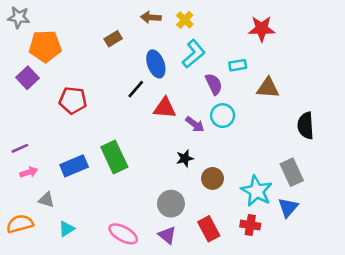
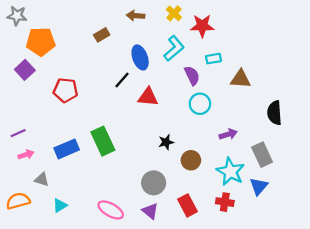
yellow cross: (185, 20) -> (174, 13), moved
red star: (262, 29) -> (202, 26), moved
purple arrow: (195, 124) -> (228, 134), moved, turned -54

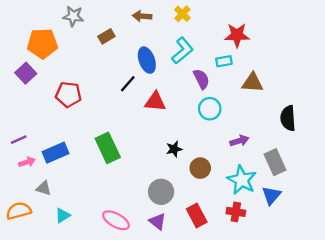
gray star: (17, 16) -> (73, 16), moved
red star: (202, 26) -> (237, 35), moved
blue rectangle: (67, 149) -> (55, 153), moved

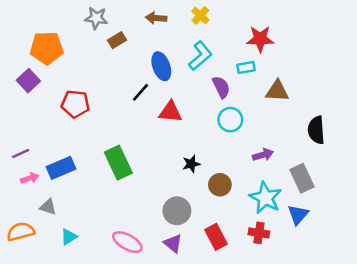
gray star: (73, 16) -> (96, 18), moved

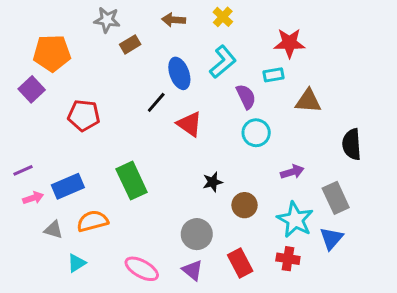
red triangle: (170, 112) -> (189, 124), turned 30
orange semicircle: (21, 232) -> (92, 221), moved

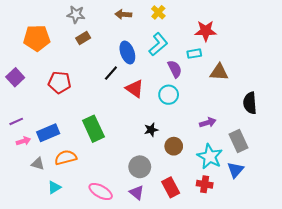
brown rectangle: (130, 44) -> (83, 38), moved
purple square: (32, 89) -> (15, 77), moved
cyan circle: (256, 133) -> (169, 95), moved

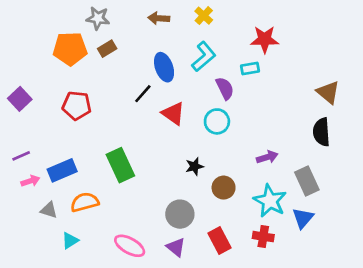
orange pentagon: (37, 38) -> (70, 49), moved
brown triangle: (219, 72) -> (328, 92), moved, turned 36

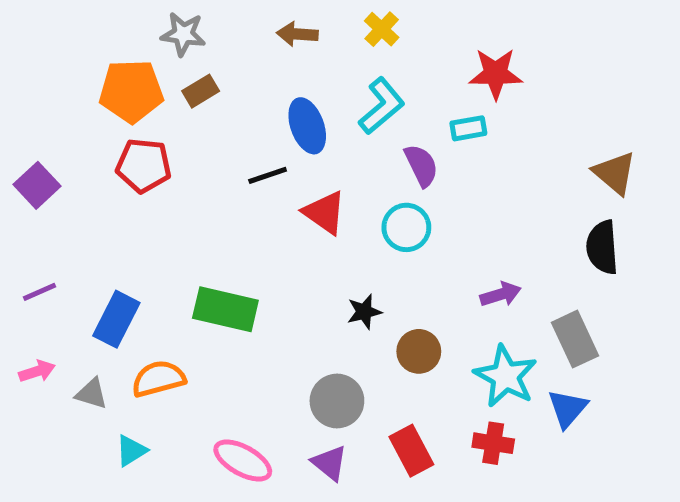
black line: (143, 94) -> (268, 175), turned 30
red pentagon: (77, 106) -> (144, 165), moved
green rectangle: (120, 165) -> (225, 309), turned -52
blue rectangle: (62, 170) -> (116, 319), turned -40
pink arrow: (30, 181) -> (37, 371), moved

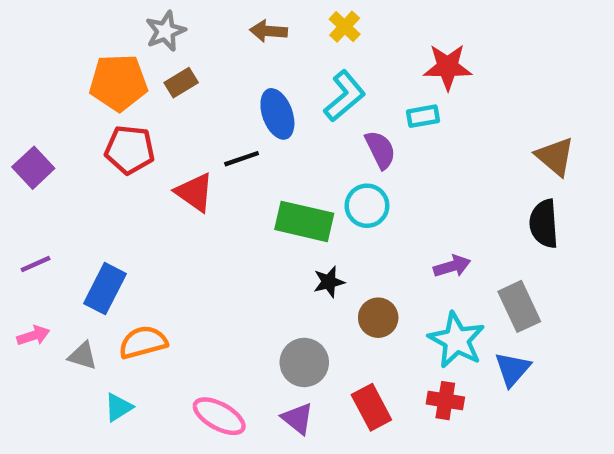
gray star: (183, 34) -> (165, 31), turned -30
red triangle: (325, 213) -> (195, 192), moved
green rectangle: (225, 309) -> (304, 221), moved

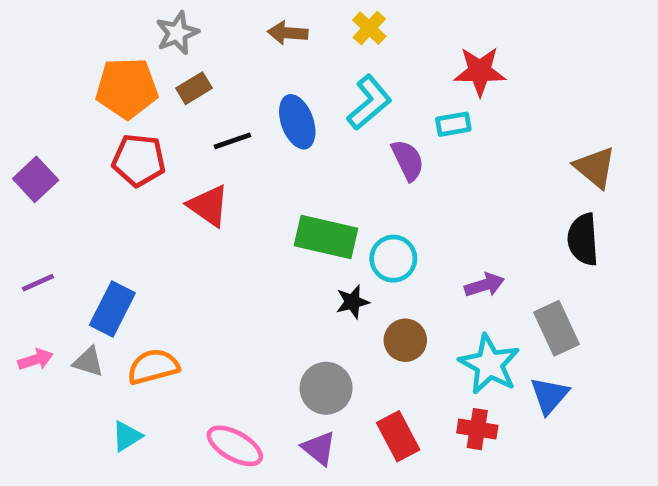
black line: (242, 159) -> (232, 141), moved
cyan circle: (367, 206) -> (393, 259), moved
gray triangle: (83, 356) -> (88, 362), moved

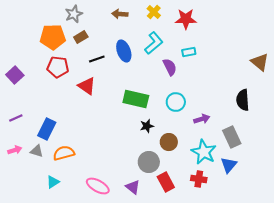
red star: (480, 71) -> (186, 19), moved
brown triangle: (595, 167) -> (260, 62), moved
cyan circle: (393, 259) -> (176, 102), moved
gray circle: (326, 388) -> (149, 162), moved

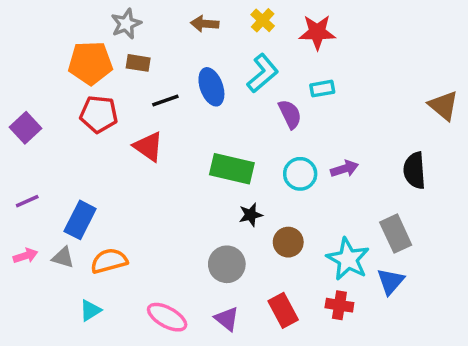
brown rectangle: (81, 37) -> (138, 63), turned 40
purple arrow: (202, 119) -> (345, 169), moved
gray circle: (149, 162) -> (227, 264), moved

